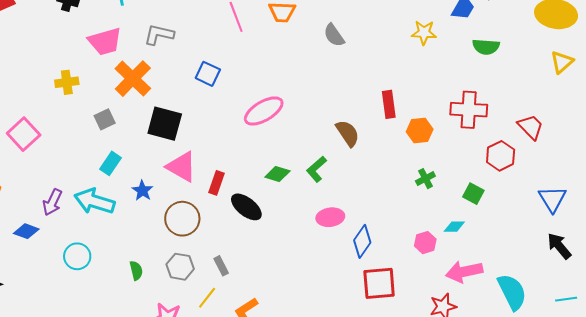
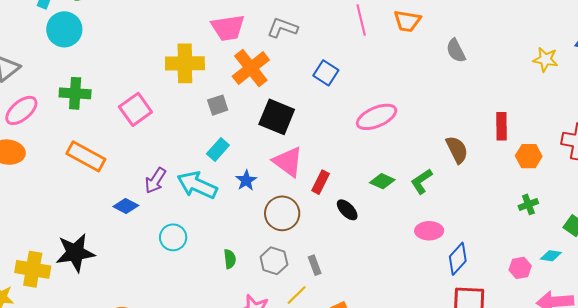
yellow cross: (67, 82) -> (185, 63), size x1.6
black ellipse: (246, 207) -> (347, 210), size x0.7

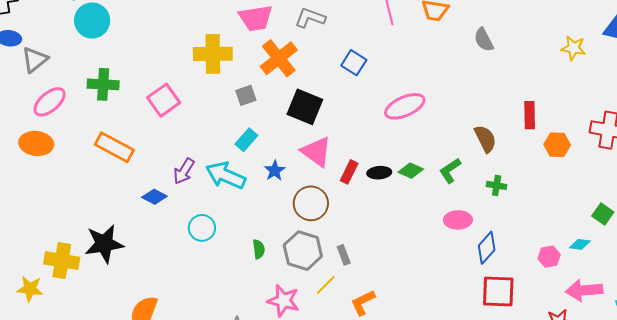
green cross: (528, 204) -> (497, 185), moved, turned 30
black ellipse: (347, 210) -> (379, 173), moved, turned -50
gray hexagon: (274, 261) -> (303, 251), size x1.4

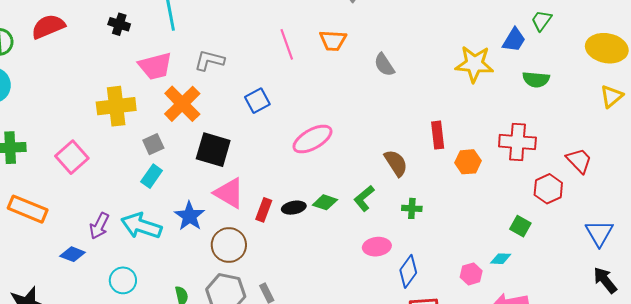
yellow star: (573, 48) -> (474, 64), size x1.5
blue square: (354, 63) -> (257, 101), turned 35
cyan rectangle: (246, 140) -> (152, 176), moved
blue star: (275, 171) -> (190, 216), size x1.4

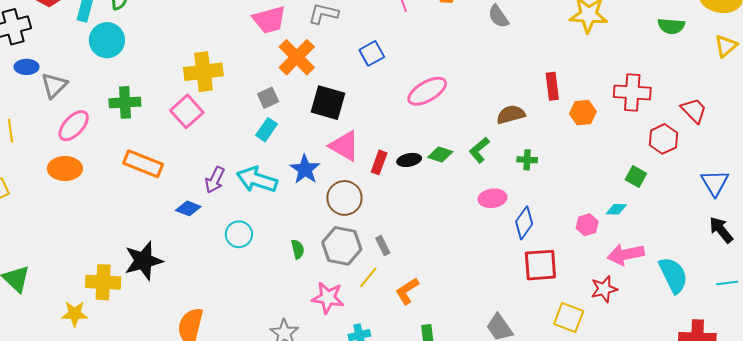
green semicircle: (536, 79) -> (671, 26), moved
yellow cross: (116, 106) -> (203, 72), moved
brown semicircle: (396, 163) -> (511, 115), turned -72

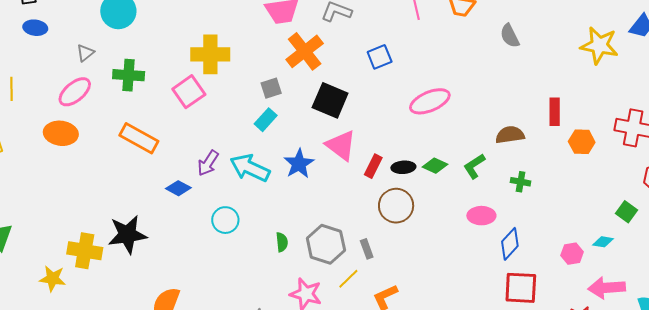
gray triangle: (54, 85) -> (85, 53), moved, size x0.7
brown circle: (344, 198) -> (396, 206), moved

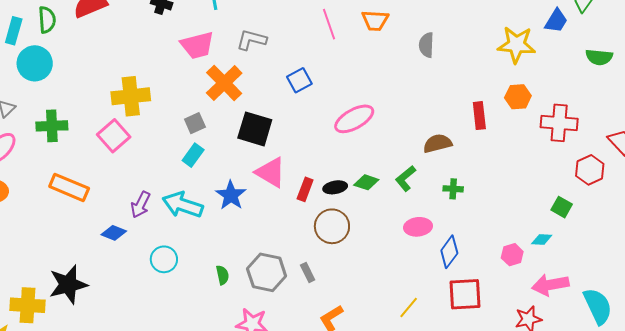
gray semicircle: (510, 36) -> (426, 45), turned 35
orange hexagon: (582, 142) -> (518, 97), moved
yellow line: (348, 279) -> (409, 308), moved

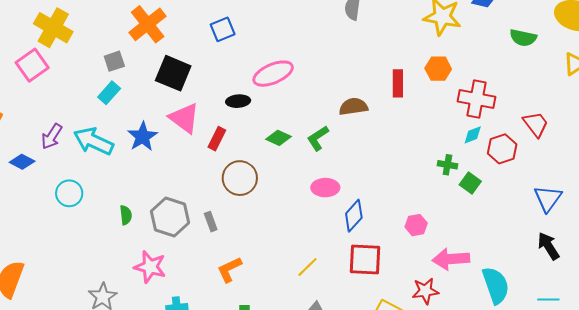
yellow cross: (131, 96) -> (53, 28), turned 30
black ellipse: (335, 187) -> (238, 101), moved
green cross: (453, 189) -> (447, 165), moved
cyan diamond: (542, 240) -> (473, 135), moved, turned -30

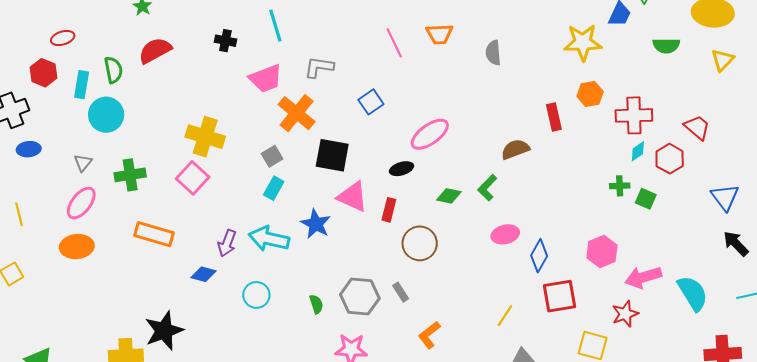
pink hexagon: (416, 225) -> (602, 252), size x1.4

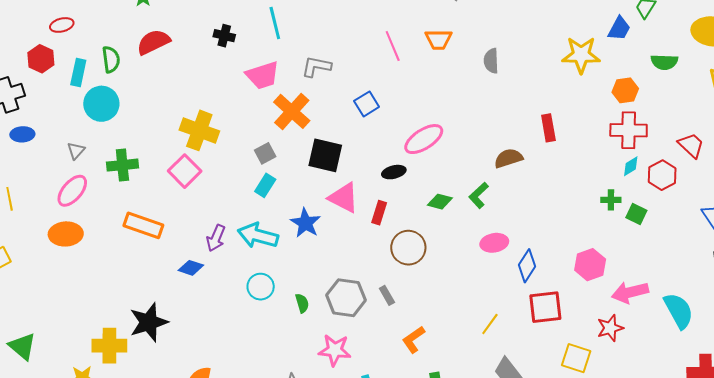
orange hexagon: (590, 94) -> (625, 90), moved
cyan circle: (256, 295) -> (261, 287), moved

